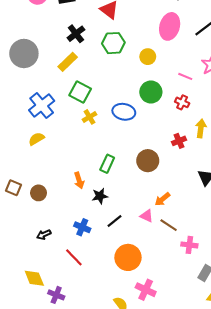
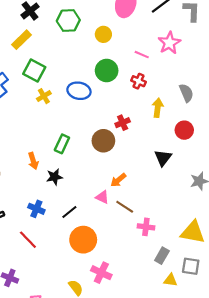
red cross: (179, 141) -> (123, 123), moved
black line: (114, 221) -> (69, 212), moved

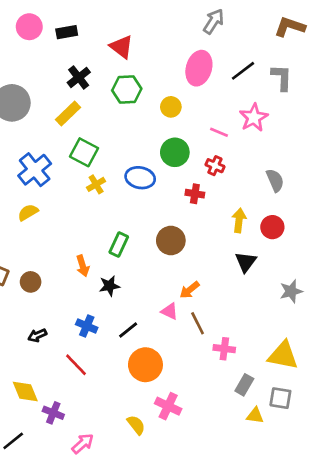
yellow arrow: (158, 108) -> (239, 220), moved
red cross: (123, 123) -> (195, 194), moved, turned 32
brown line: (125, 207) -> (198, 323), turned 30

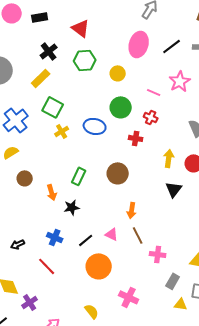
brown circle: (31, 282) -> (25, 178), moved
orange arrow: (190, 290) -> (132, 210), turned -42
pink triangle: (170, 311) -> (112, 234), moved
pink cross: (168, 406) -> (129, 297), moved
purple cross: (53, 413) -> (30, 302), turned 35

